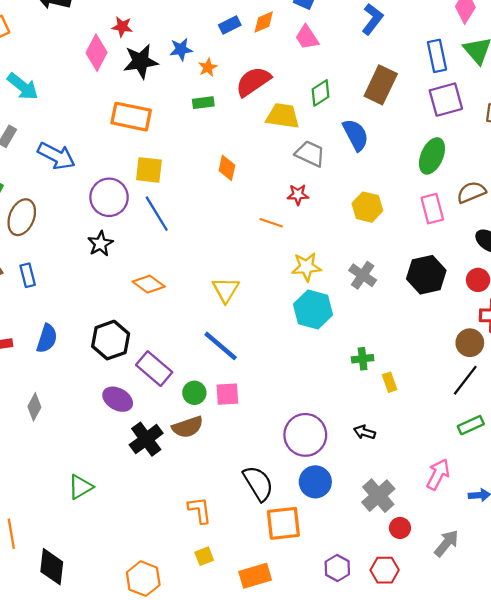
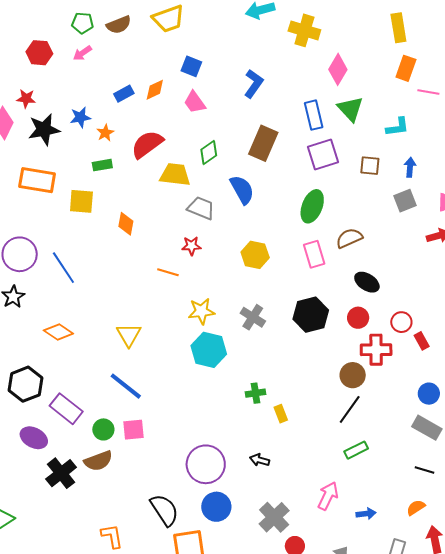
yellow square: (149, 170) -> (81, 201), moved

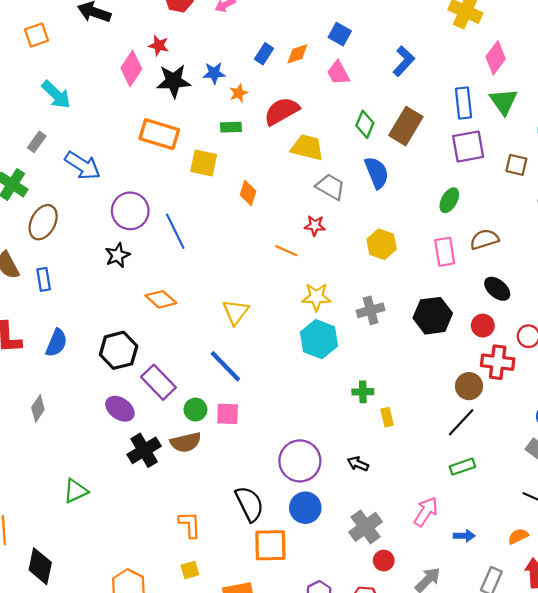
blue rectangle: (124, 94) -> (264, 54), turned -36
green diamond: (209, 153) -> (365, 124), moved, turned -40
green ellipse: (312, 206) -> (449, 200), size x0.7
gray cross: (253, 317) -> (371, 310), turned 35

